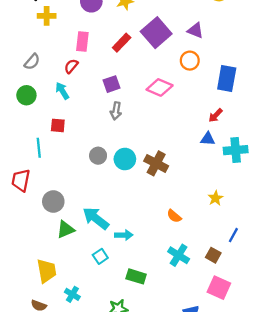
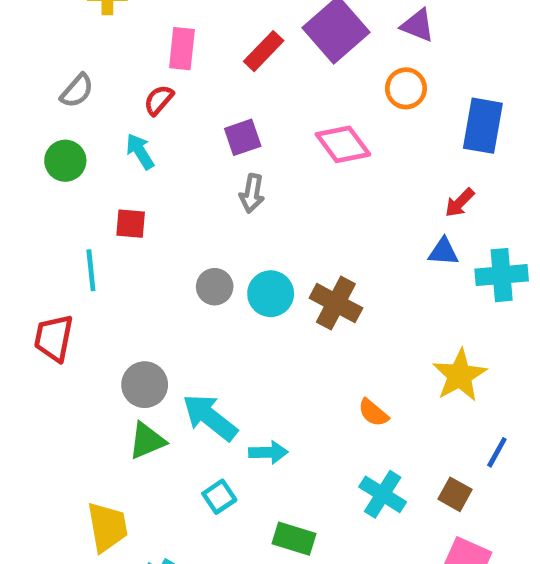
pink diamond: (160, 87) -> (343, 144), turned 30
yellow star: (215, 198) -> (460, 375), size x1.6
gray circle: (53, 202) -> (145, 385), moved

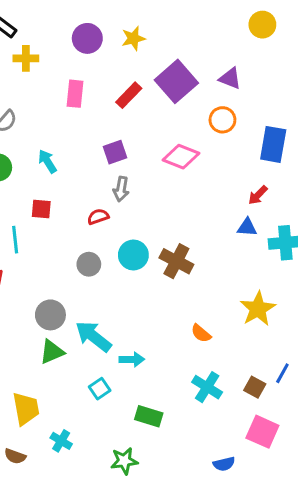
red semicircle: (159, 100) -> (98, 217), moved, turned 30
pink diamond: (343, 144) -> (181, 157), turned -32
gray circle: (215, 287) -> (89, 264), moved
blue line: (497, 452) -> (282, 373), moved

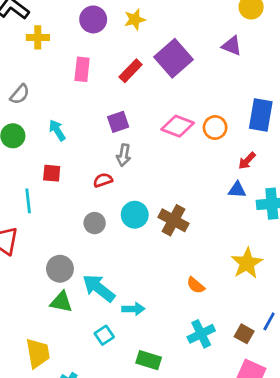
purple triangle: (230, 78) -> (232, 46), moved
orange circle: (222, 120) -> (215, 127), moved
green triangle: (52, 352) -> (61, 302), turned 35
cyan cross: (207, 387) -> (201, 334), turned 32

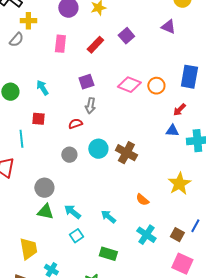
purple square: (174, 58) -> (126, 36), size x0.6
gray semicircle: (20, 94) -> (16, 40), moved
cyan arrow: (99, 288) -> (72, 212), moved, size x0.7
cyan arrow: (133, 309) -> (108, 217), moved, turned -140
cyan cross: (201, 334) -> (146, 235), turned -30

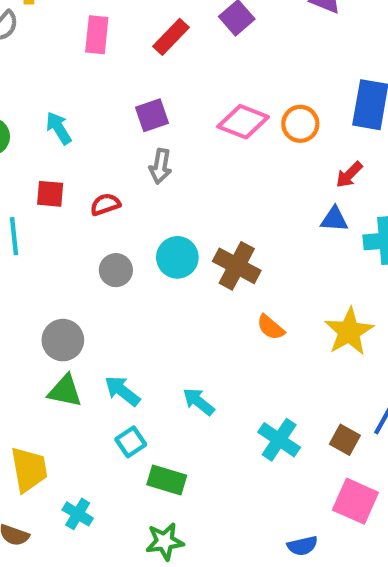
red semicircle: (75, 124) -> (105, 204), moved
orange semicircle: (142, 200) -> (271, 327), moved
green rectangle: (108, 254) -> (167, 480), moved

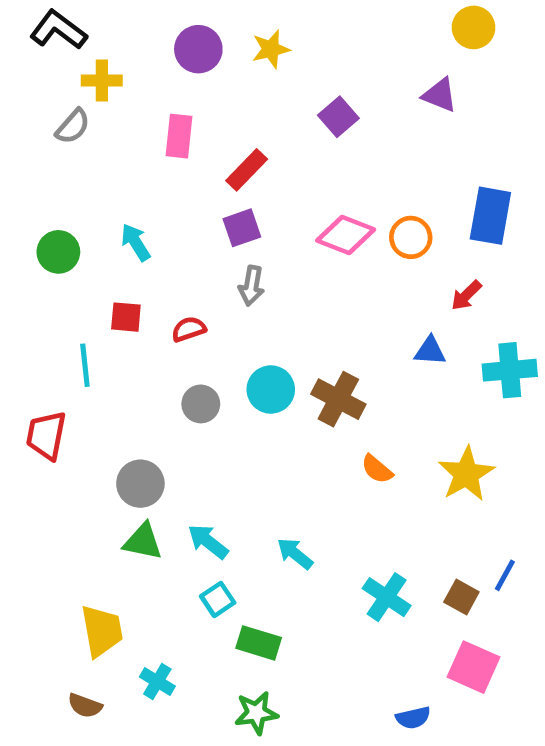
red rectangle: (171, 37) -> (247, 170), moved
blue triangle: (334, 219) -> (430, 351), moved

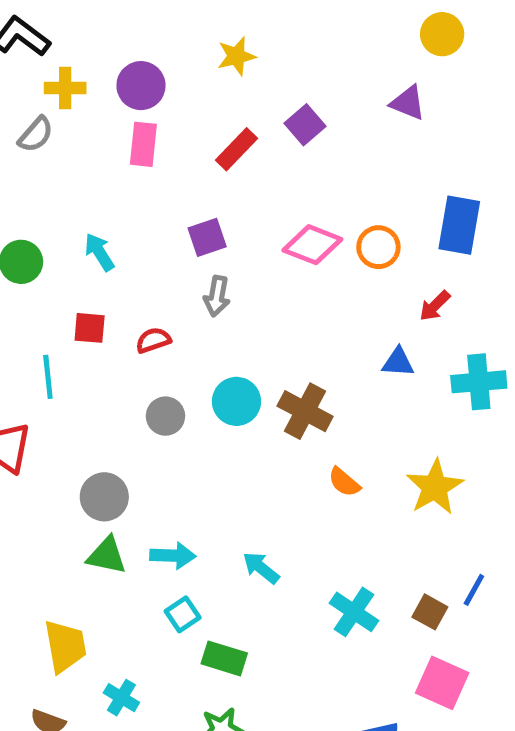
purple circle: (198, 49) -> (141, 86), moved
red rectangle: (247, 170) -> (236, 149), moved
cyan arrow: (208, 542) -> (173, 556), turned 144

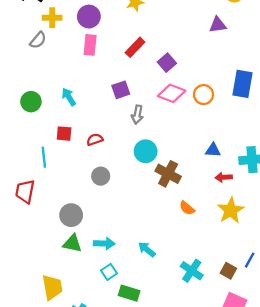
purple triangle: (408, 103) -> (218, 25), turned -30
purple square: (305, 125) -> (167, 63), moved
gray arrow: (217, 296) -> (137, 115), moved
red arrow: (435, 306) -> (224, 177), moved, turned 42
cyan circle: (236, 401) -> (146, 151), moved

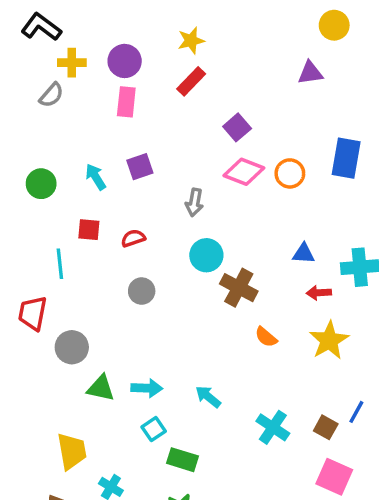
red rectangle: (135, 47) -> (191, 81), moved
purple square: (121, 90) -> (140, 167), moved
gray circle: (71, 215) -> (72, 347), moved

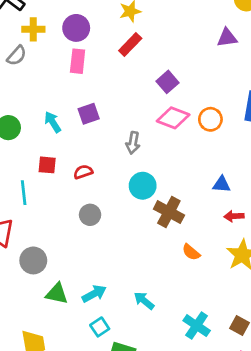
cyan arrow: (147, 388) -> (94, 294), turned -30

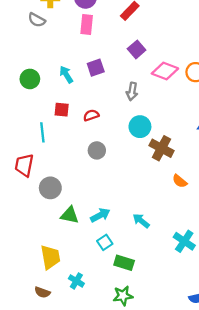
gray semicircle: (17, 56) -> (37, 20), turned 78
purple square: (168, 82) -> (137, 49), moved

